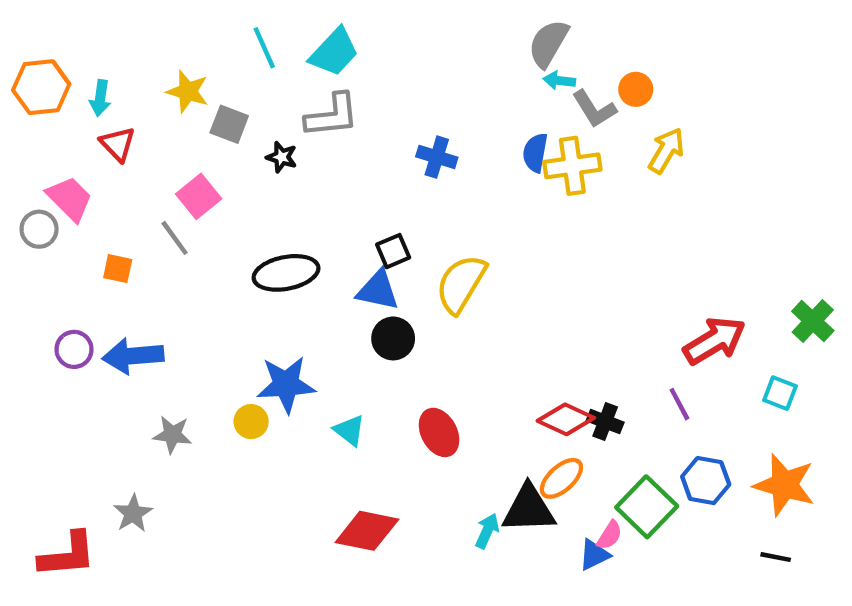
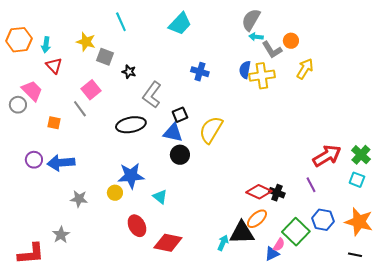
cyan trapezoid: (334, 52) -> (180, 24), moved
gray L-shape: (332, 116) -> (152, 95), moved, turned 132
green cross: (813, 321) -> (361, 155), moved
red ellipse: (439, 432) -> (137, 226), moved

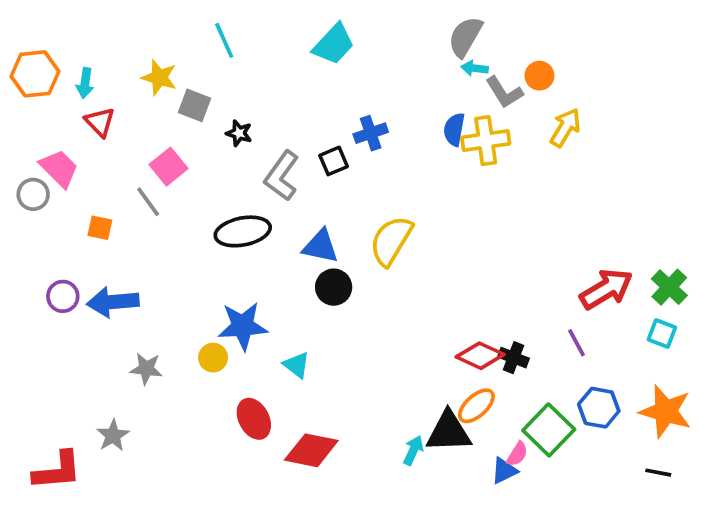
blue cross: (200, 72) -> (371, 133), turned -36
black square: (180, 115) -> (334, 161), moved

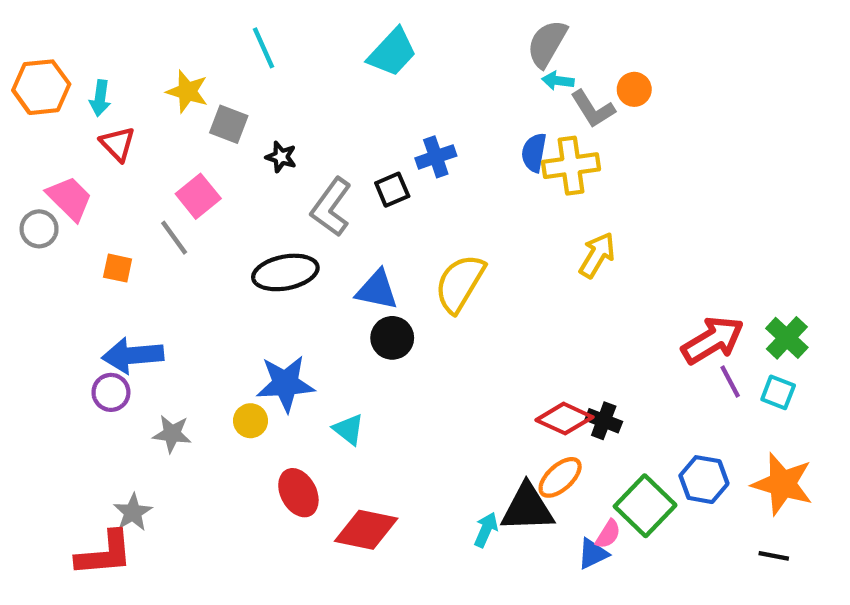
yellow arrow: (565, 128) -> (597, 255), moved
purple circle: (63, 296) -> (111, 392), moved
purple line: (577, 343) -> (730, 381), moved
red L-shape: (57, 471) -> (104, 554), moved

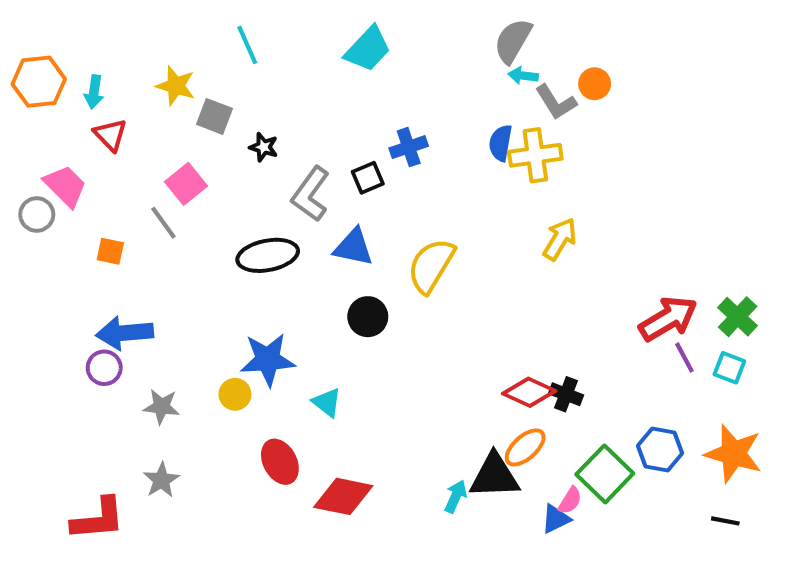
blue triangle: (377, 290) -> (353, 247), moved
gray star: (133, 512) -> (161, 480), moved

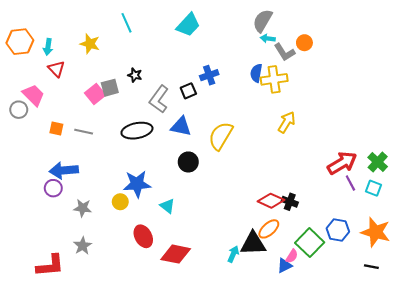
gray square: (215, 116) -> (110, 88), moved, turned -36
gray line: (163, 223) -> (84, 132), moved, turned -42

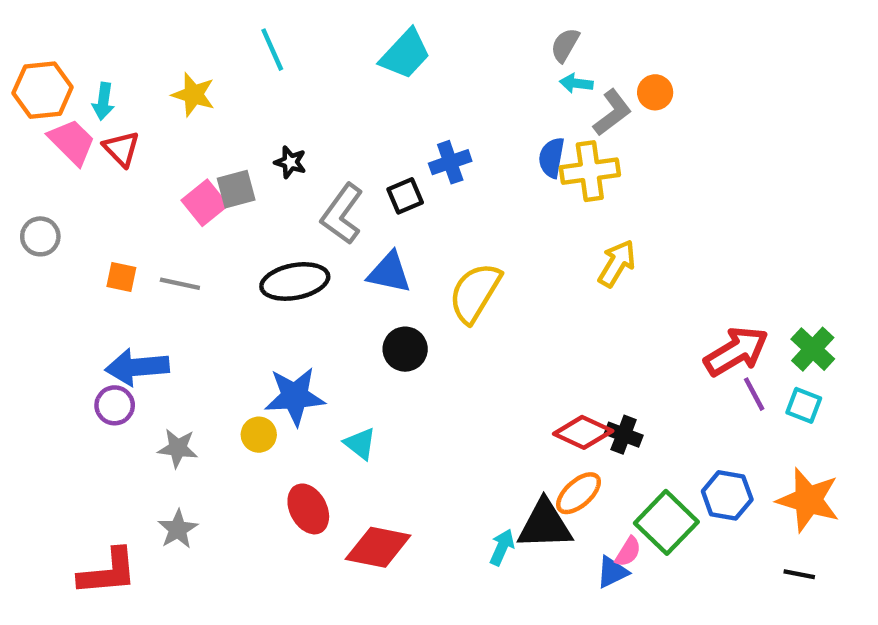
gray semicircle: (263, 21) -> (565, 45), size x0.7
gray L-shape: (285, 52) -> (612, 113), turned -95
pink trapezoid: (33, 95) -> (72, 142), moved

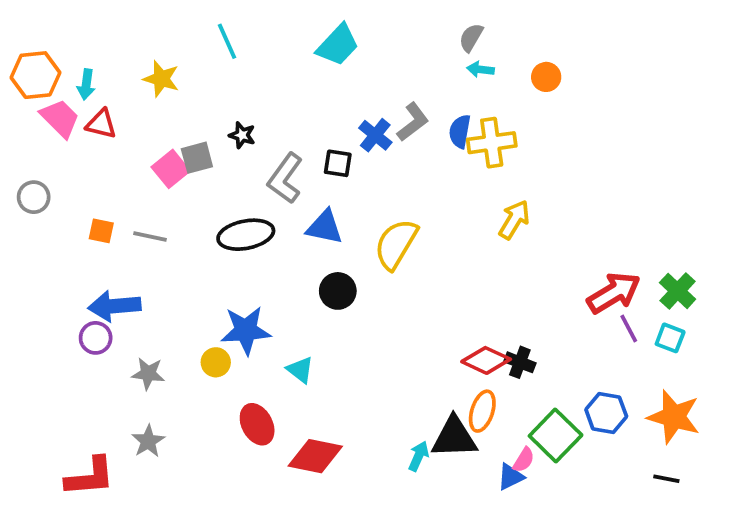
gray L-shape: (612, 113) -> (413, 122), moved
red triangle: (121, 149) -> (101, 124), turned -32
blue cross: (450, 162) -> (375, 135), turned -32
black square: (405, 196) -> (338, 163), turned 32
orange ellipse: (579, 493) -> (482, 411), turned -30

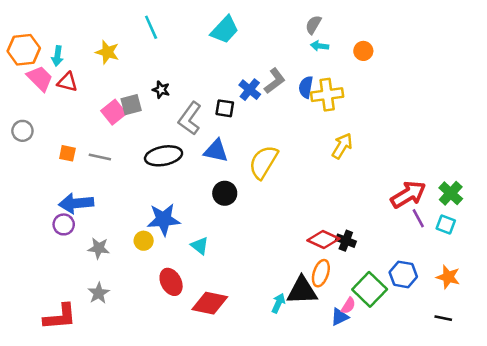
orange star: (674, 417) -> (448, 277), size x0.7

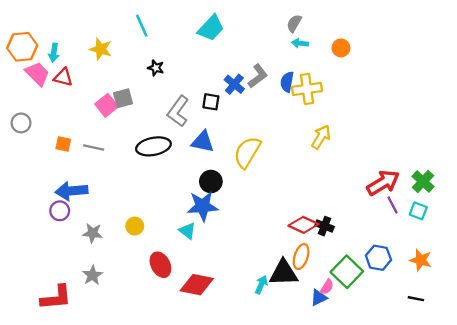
black star: (161, 90) -> (156, 68), moved
blue star: (164, 219) -> (203, 206), moved

